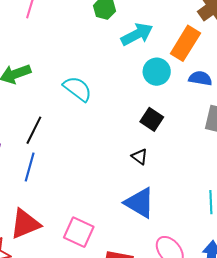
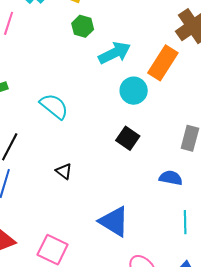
blue semicircle: (200, 78) -> (171, 178), moved
black triangle: (139, 157) -> (64, 171), moved

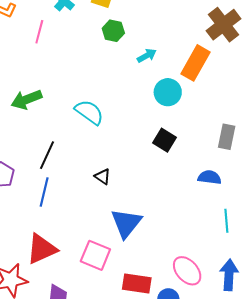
cyan arrow: (115, 53) -> (147, 56), size x0.6
blue triangle: (114, 221) -> (126, 223), moved, turned 40

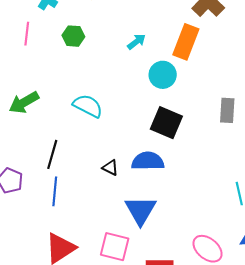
green hexagon: (113, 31) -> (73, 36), moved
black square: (164, 140) -> (166, 123), size x1.4
blue semicircle: (210, 177) -> (148, 161), moved, size x1.4

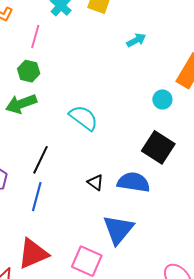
green hexagon: (73, 36) -> (29, 71), moved
cyan arrow: (137, 42) -> (136, 40), moved
cyan circle: (163, 75) -> (162, 99), size x0.7

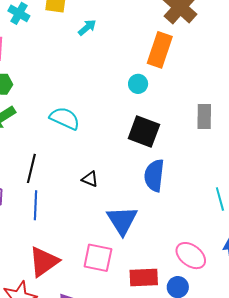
cyan arrow: (136, 40) -> (87, 27), moved
blue semicircle: (134, 182) -> (154, 175), moved, turned -80

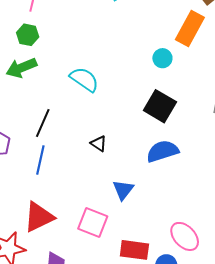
blue semicircle: (154, 175) -> (162, 151), turned 56
blue triangle: (122, 220) -> (123, 190), size x0.7

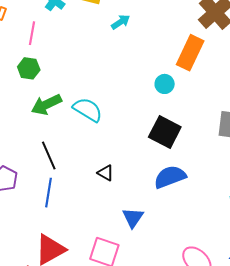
green arrow: (21, 68) -> (46, 105), moved
black line: (43, 123) -> (49, 156), turned -44

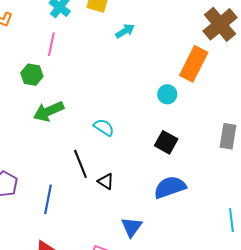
pink line: (32, 33) -> (51, 44), moved
cyan semicircle: (88, 110) -> (104, 127), moved, size x0.7
black square: (165, 132) -> (166, 142), size x0.7
black line: (49, 156) -> (80, 164), moved

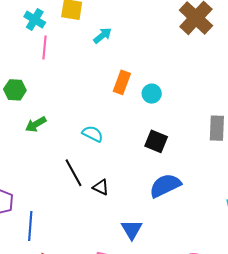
pink line: (51, 44) -> (45, 47), moved
orange rectangle: (194, 64) -> (122, 82), moved, size x0.7
green arrow: (49, 111) -> (36, 124), size x0.7
blue line: (48, 199) -> (30, 226), moved

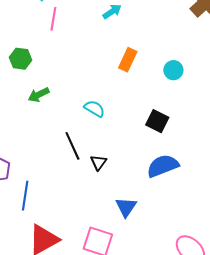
cyan circle: (152, 94) -> (173, 70), moved
black triangle: (101, 187) -> (98, 162), turned 36

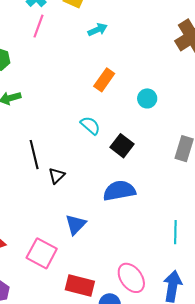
cyan semicircle: (94, 109) -> (90, 125), moved

